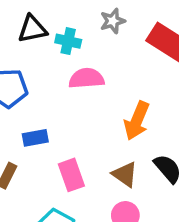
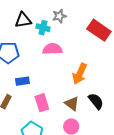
gray star: (113, 21) -> (59, 16), moved

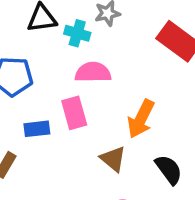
pink rectangle: (42, 103) -> (74, 113), moved
brown triangle: (72, 103) -> (113, 159), moved

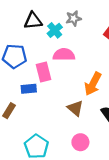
cyan cross: (77, 33) -> (55, 30), turned 32
pink rectangle: (74, 113) -> (43, 72), moved

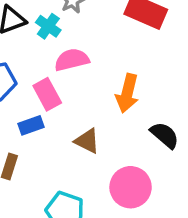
brown triangle: (75, 108) -> (87, 141), moved
pink circle: (80, 142) -> (131, 187), size x1.5

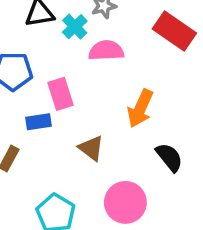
pink semicircle: (72, 60) -> (106, 51), moved

